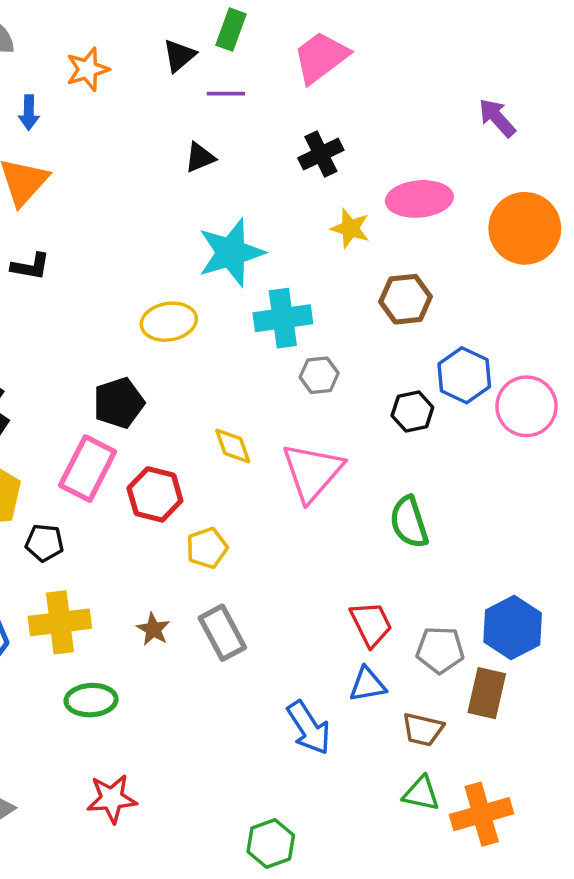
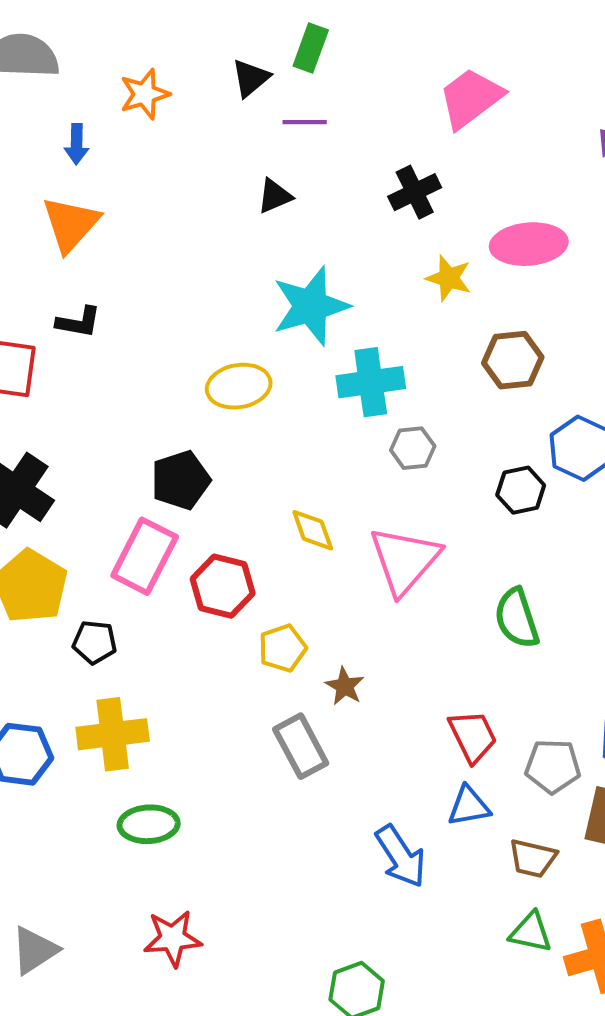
pink trapezoid: (321, 57) -> (471, 98), moved
brown star: (153, 629) -> (345, 686), moved

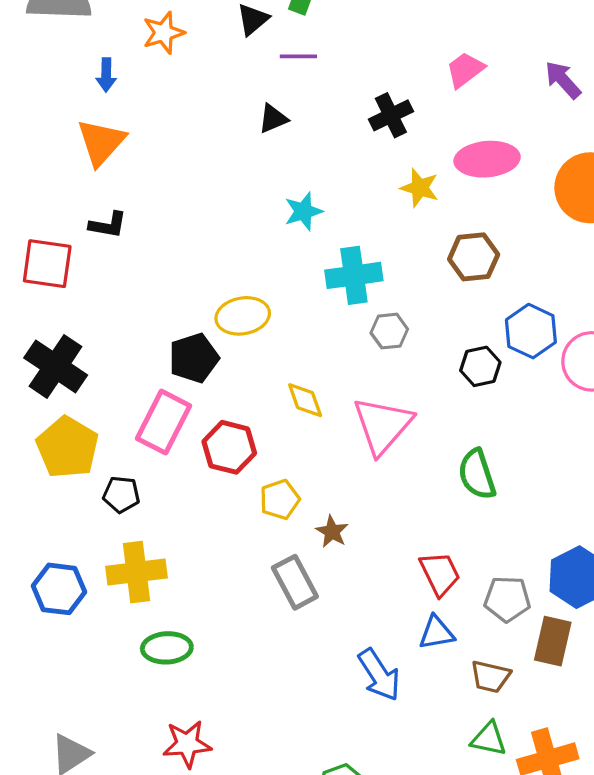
pink trapezoid: (471, 98) -> (465, 70), moved, size x0.7
cyan star: (311, 306) -> (303, 211), size x0.6
yellow ellipse: (239, 386) -> (243, 316), moved

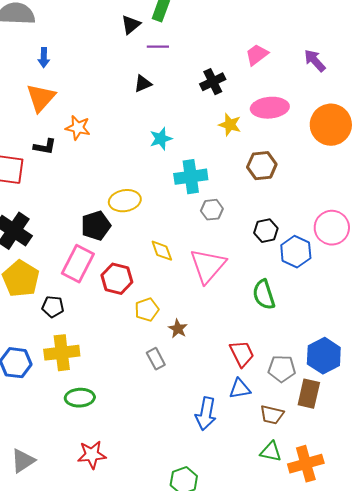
orange star: (163, 33) -> (78, 128), moved, turned 30
blue hexagon: (531, 331) -> (296, 252), moved
gray rectangle: (295, 582) -> (156, 359), size x0.7
blue arrow: (379, 675) -> (206, 414), turned 44

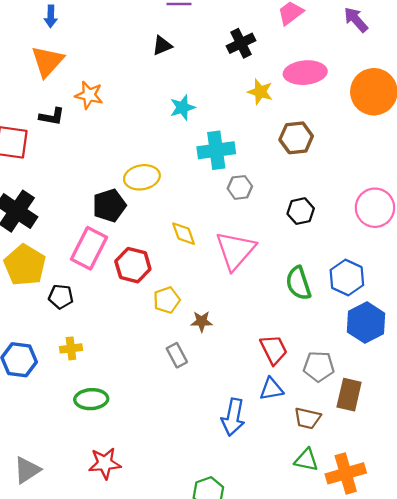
blue hexagon: (296, 252) -> (347, 278), moved
brown star: (178, 329) -> (202, 321), turned -30
yellow cross: (62, 353) -> (71, 348), size x0.6
blue hexagon: (324, 356) -> (366, 323), moved

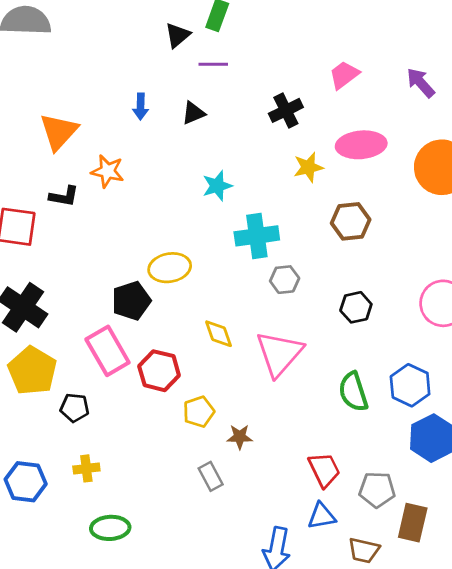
blue arrow: (51, 16) -> (141, 107), moved
yellow star: (260, 92) -> (308, 167), turned -30
pink rectangle: (89, 248) -> (108, 351), turned -57

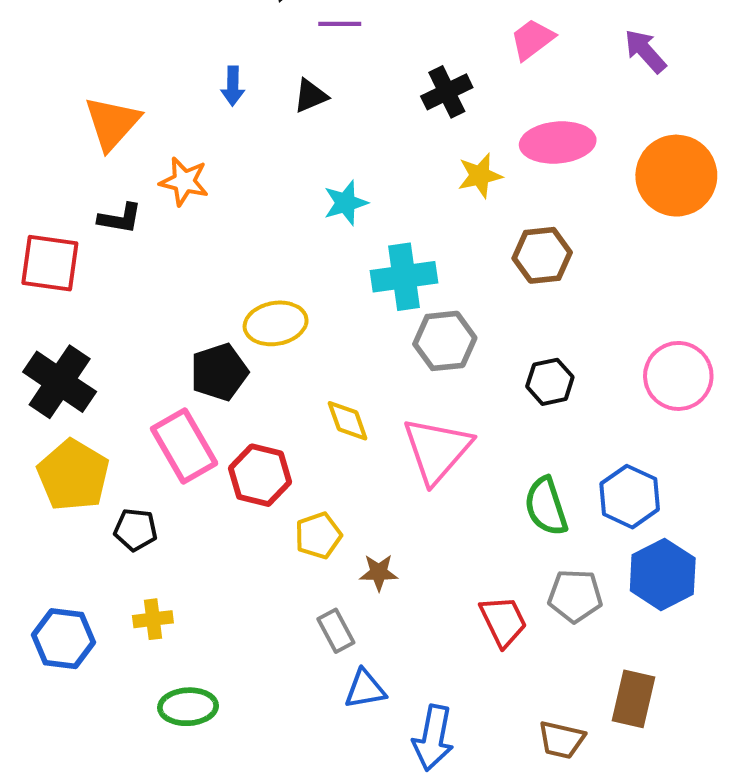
gray hexagon: (285, 280) -> (445, 341), size x1.4
gray pentagon: (377, 490) -> (575, 596), moved
blue triangle: (322, 516) -> (365, 689), moved

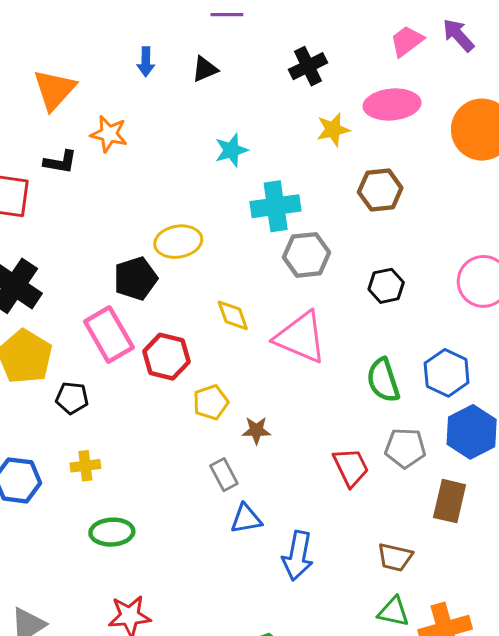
pink trapezoid: (532, 39) -> (407, 41), moved
pink triangle: (437, 450) -> (301, 337), turned -48
brown rectangle: (634, 699) -> (450, 501), moved

